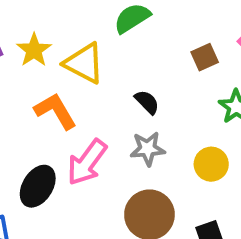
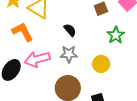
pink arrow: (87, 162) -> (37, 59), turned 35

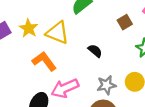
gray star: (69, 54) -> (106, 85), moved

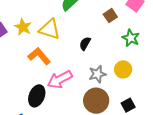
black semicircle: (95, 51) -> (85, 43), turned -96

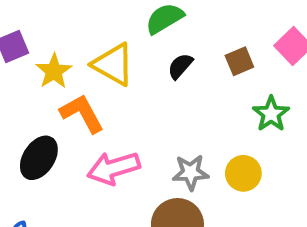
yellow star: (23, 27) -> (54, 71), moved
black semicircle: (85, 43) -> (180, 66), moved
black ellipse: (37, 96) -> (39, 158), moved

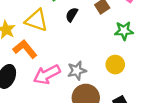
green star: (271, 114) -> (124, 31), turned -30
gray star: (191, 172) -> (77, 71), moved

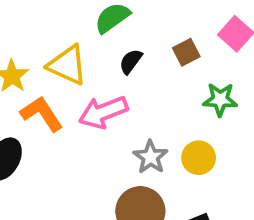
gray star: (77, 71) -> (151, 157), moved, turned -30
pink arrow: (47, 75) -> (103, 112), moved

